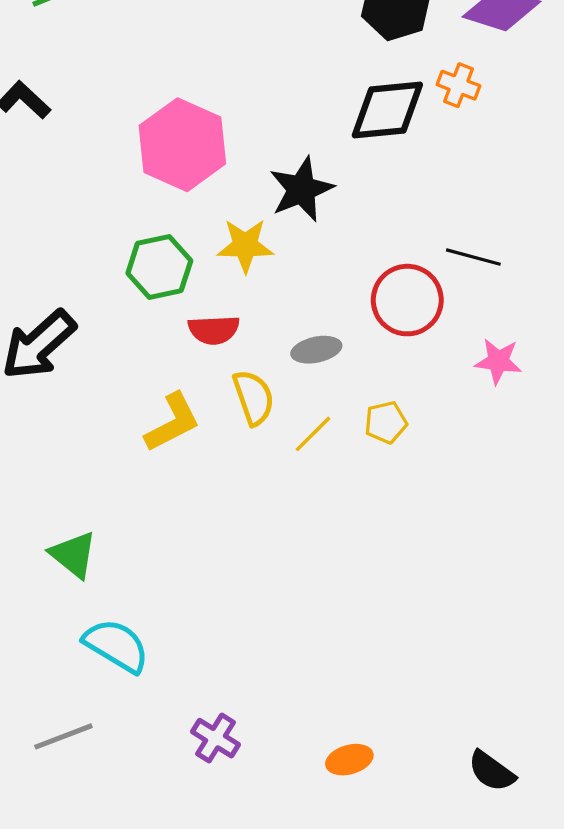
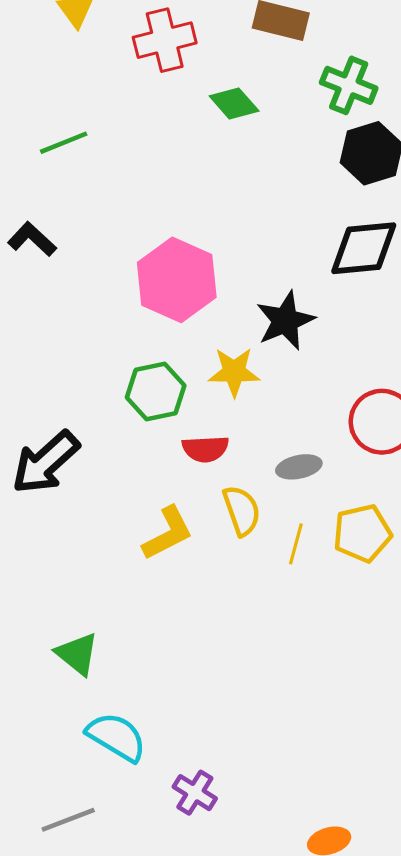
yellow pentagon: (386, 422) -> (362, 533), size x1.5
yellow line: (313, 434) -> (296, 544), turned -30
purple cross: (215, 738) -> (195, 793), moved

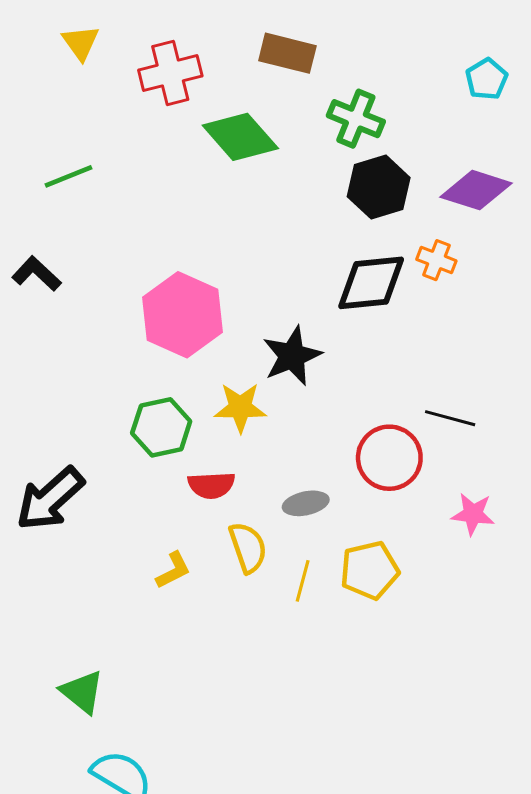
green diamond: (234, 103) -> (240, 137), size x1.5
yellow L-shape: (168, 533) -> (173, 570), size x0.7

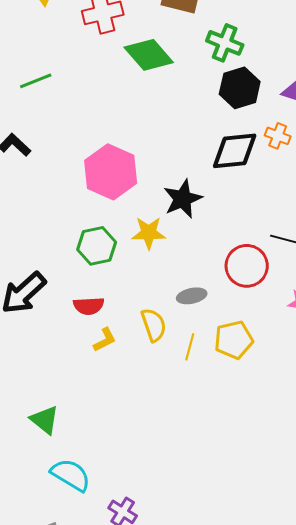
red semicircle: (211, 485) -> (89, 306), moved

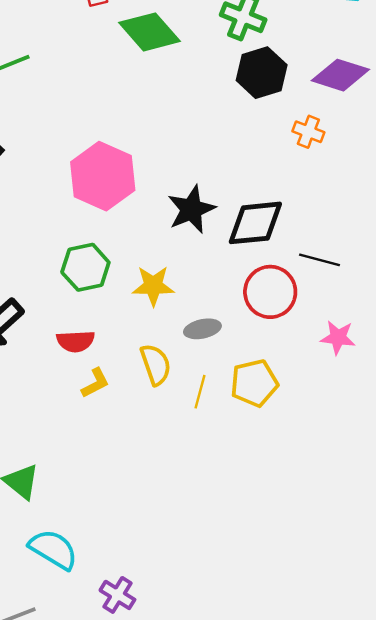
black diamond: (235, 151) -> (255, 223), moved
yellow star: (149, 233) -> (153, 286), moved

